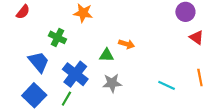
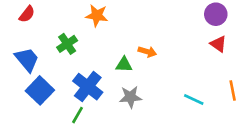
green cross: (58, 37) -> (67, 44), turned 30
red triangle: (197, 37) -> (218, 44), moved
blue trapezoid: (39, 62) -> (27, 59), moved
blue square: (34, 95) -> (40, 90), moved

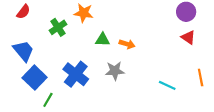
green cross: (67, 44) -> (58, 27), moved
green triangle: (124, 65) -> (103, 40), moved
gray star: (130, 97) -> (115, 71), moved
green line: (77, 115) -> (48, 100), moved

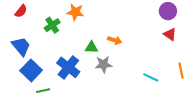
green triangle: (103, 40) -> (91, 47), moved
green line: (48, 100) -> (43, 91), turned 48

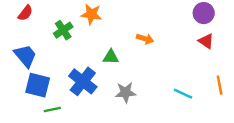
orange arrow: (115, 40) -> (145, 39), moved
gray star: (104, 64) -> (126, 92), moved
blue square: (31, 70) -> (38, 85), turned -30

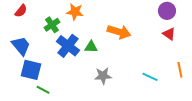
orange arrow: (145, 39) -> (119, 32), size x1.6
blue cross: (83, 81) -> (68, 46), moved
green line: (52, 110) -> (43, 90), turned 40

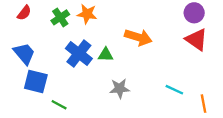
green cross: (52, 25) -> (60, 17), moved
red triangle: (169, 34) -> (196, 40), size x1.5
orange line: (180, 70) -> (203, 104), moved
green line: (43, 90) -> (59, 105), moved

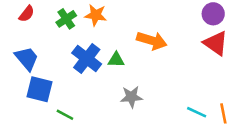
cyan line: (174, 90) -> (197, 112), moved

